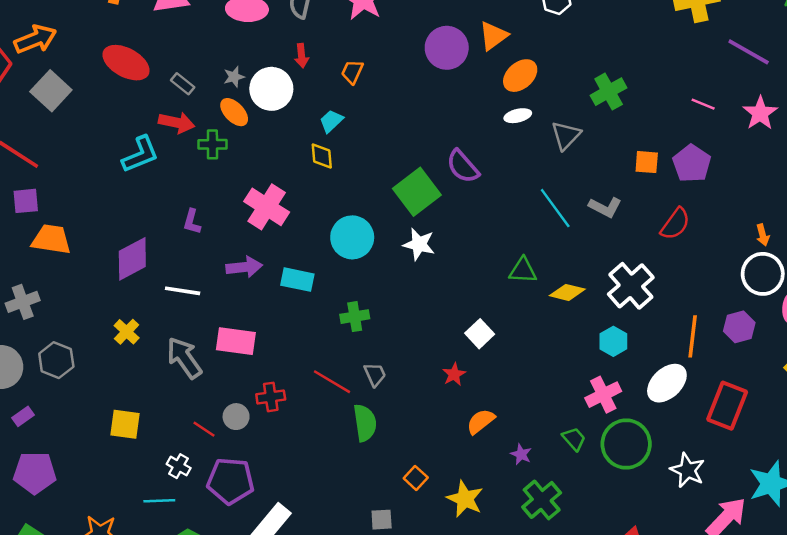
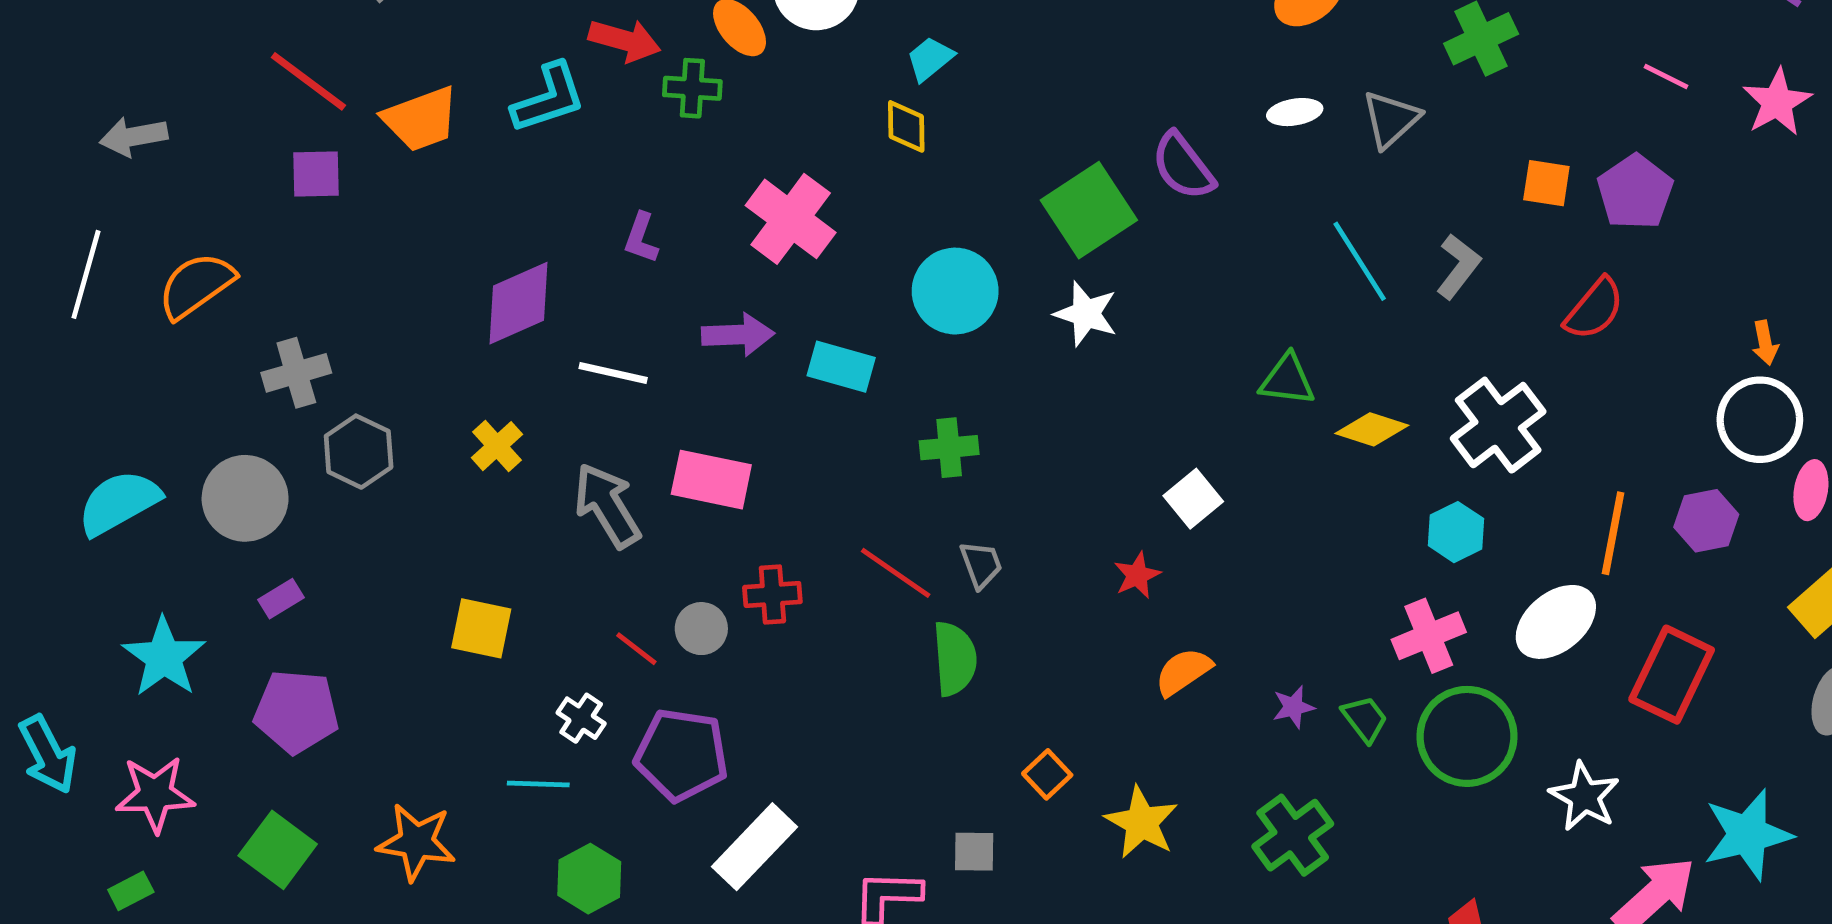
white ellipse: (518, 116) -> (1295, 112), moved
gray L-shape: (605, 207) -> (1458, 266), turned -84
orange trapezoid: (51, 239) -> (421, 119), moved, turned 147
gray hexagon: (56, 360) -> (359, 452), moved
purple star: (521, 454) -> (1293, 707), moved, turned 30

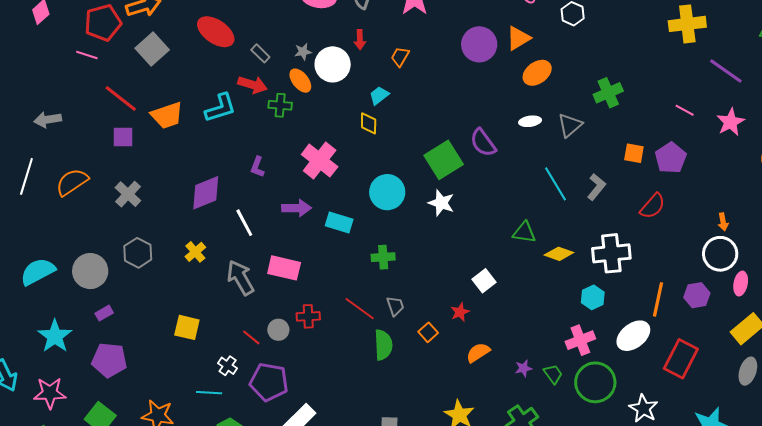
gray cross: (296, 373) -> (128, 194), moved, turned -32
white line: (613, 373) -> (244, 223), turned 48
white cross: (1498, 425) -> (611, 253), turned 30
orange square: (1047, 774) -> (428, 332), moved

